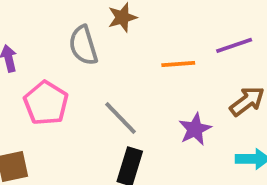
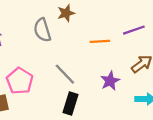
pink pentagon: (46, 103) -> (20, 81), moved

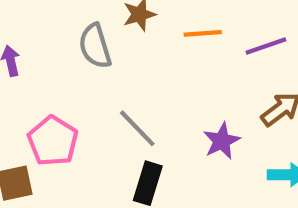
orange line: (100, 41) -> (203, 33), moved

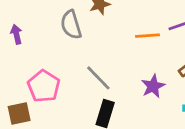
orange line: (203, 33) -> (148, 36), moved

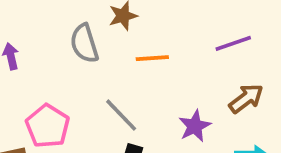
orange line: (148, 36) -> (152, 58), moved

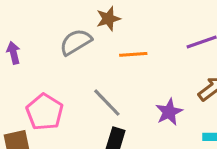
gray semicircle: (84, 43) -> (76, 42), turned 76

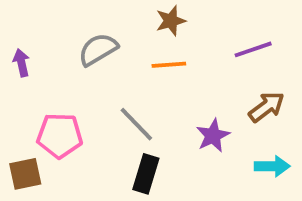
brown star: (108, 19) -> (171, 21), moved
pink pentagon: (45, 112) -> (60, 136), turned -30

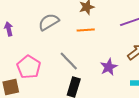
pink pentagon: (60, 136) -> (29, 67), turned 30

